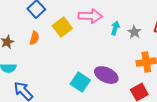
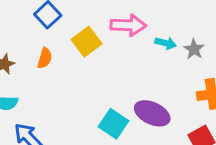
cyan arrow: (115, 28) -> (166, 43), turned 88

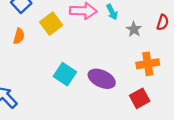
cyan arrow: (166, 43) -> (112, 12), moved, turned 49
cyan square: (113, 124) -> (65, 74), moved

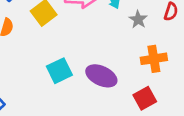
cyan square: (65, 74) -> (59, 71), turned 30

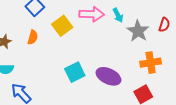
gray star: (138, 19) -> (138, 31), size x1.5

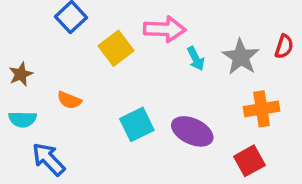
cyan arrow: (118, 15) -> (196, 59), moved
orange semicircle: (33, 37) -> (69, 100), moved, turned 96

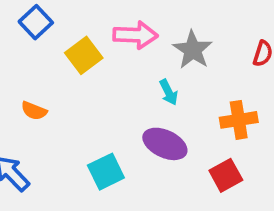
gray star: (241, 57) -> (193, 50), moved
cyan arrow: (196, 59) -> (169, 92), moved
cyan square: (137, 124) -> (106, 172), moved

